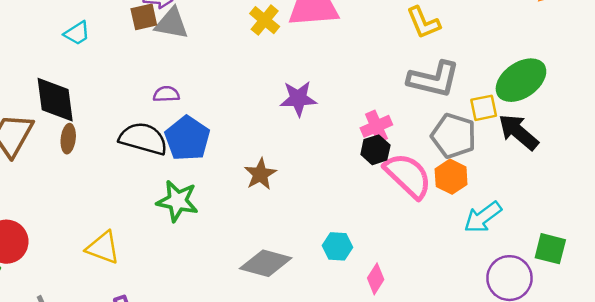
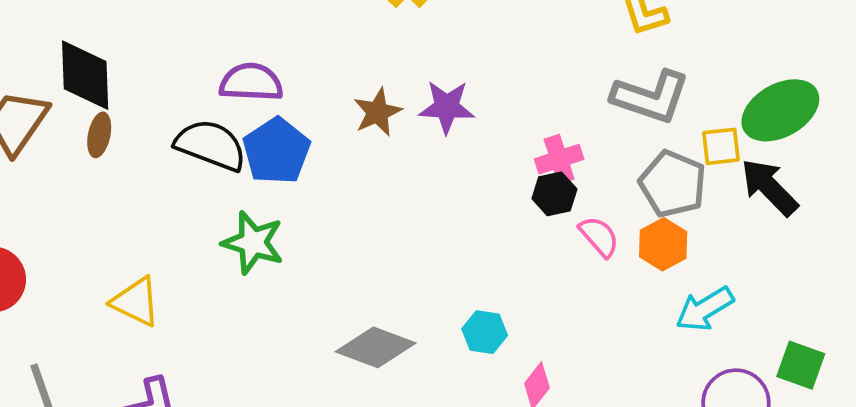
purple semicircle: (166, 94) -> (251, 82), size x1.6
brown star: (260, 174) -> (378, 112), moved
pink semicircle: (408, 176) -> (599, 237), size x0.6

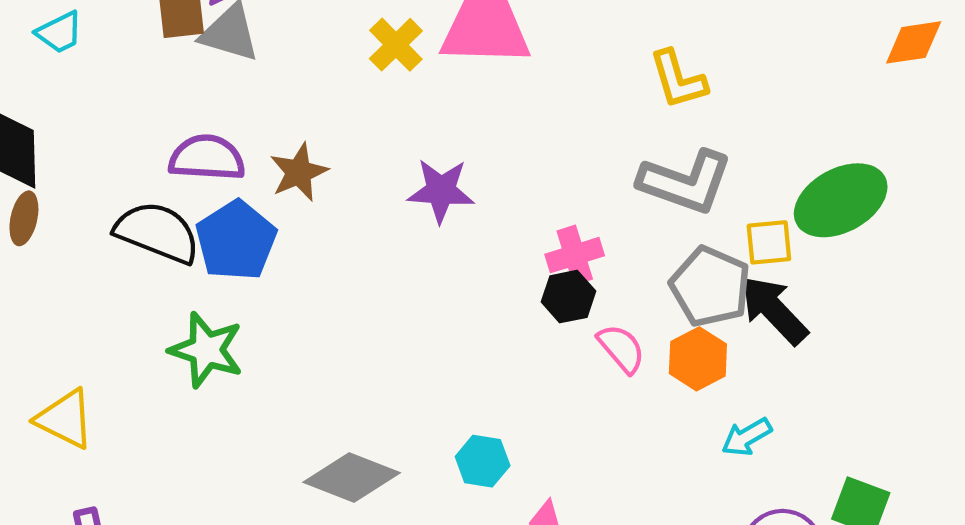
brown star: (378, 112) -> (299, 172), moved
black arrow: (769, 187) -> (774, 310), moved
cyan arrow: (705, 309) -> (747, 437), size x0.7

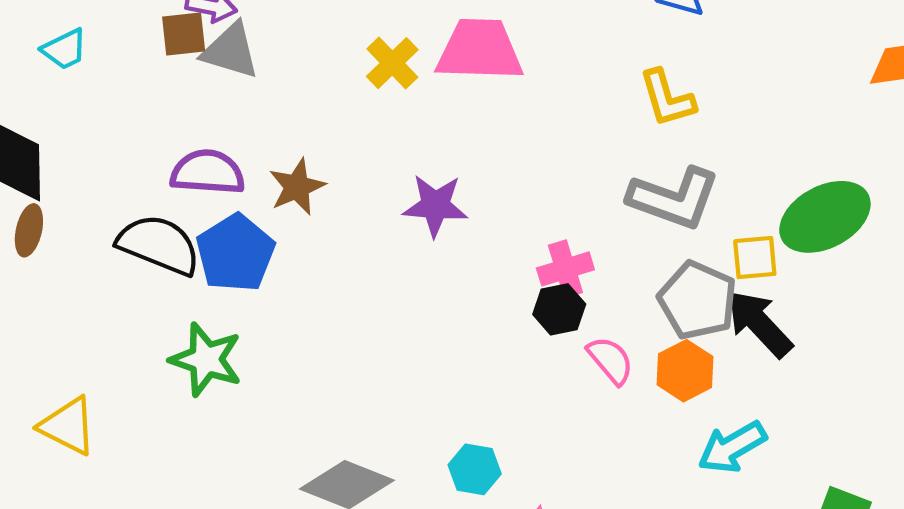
cyan arrow: (747, 437) -> (732, 447), size x1.4

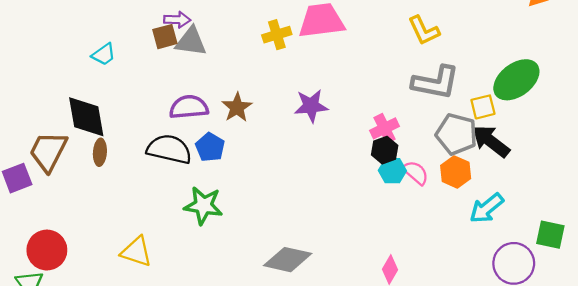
yellow cross: (392, 63) -> (277, 35), turned 36
blue pentagon: (235, 253) -> (210, 147), size x0.7
cyan hexagon: (475, 469) -> (392, 171), moved

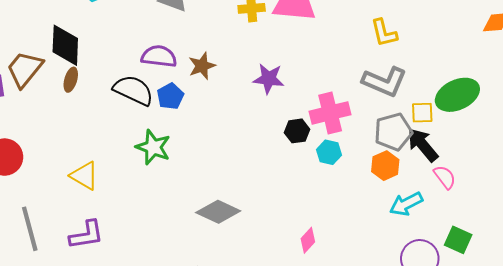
pink cross: (385, 128) -> (330, 113), size x1.5
gray pentagon: (456, 134) -> (393, 132), turned 30
black hexagon: (385, 150) -> (297, 131), moved
pink semicircle: (416, 173) -> (445, 177), moved

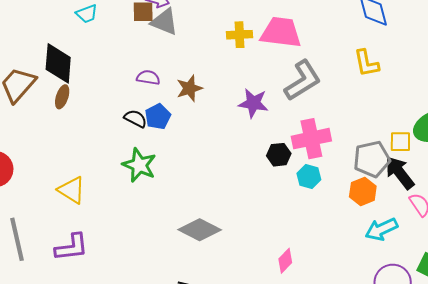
purple semicircle: (159, 56) -> (148, 78), size x0.7
gray L-shape: (385, 82) -> (303, 81), moved, turned -57
black semicircle: (133, 90) -> (135, 119), moved, size x0.6

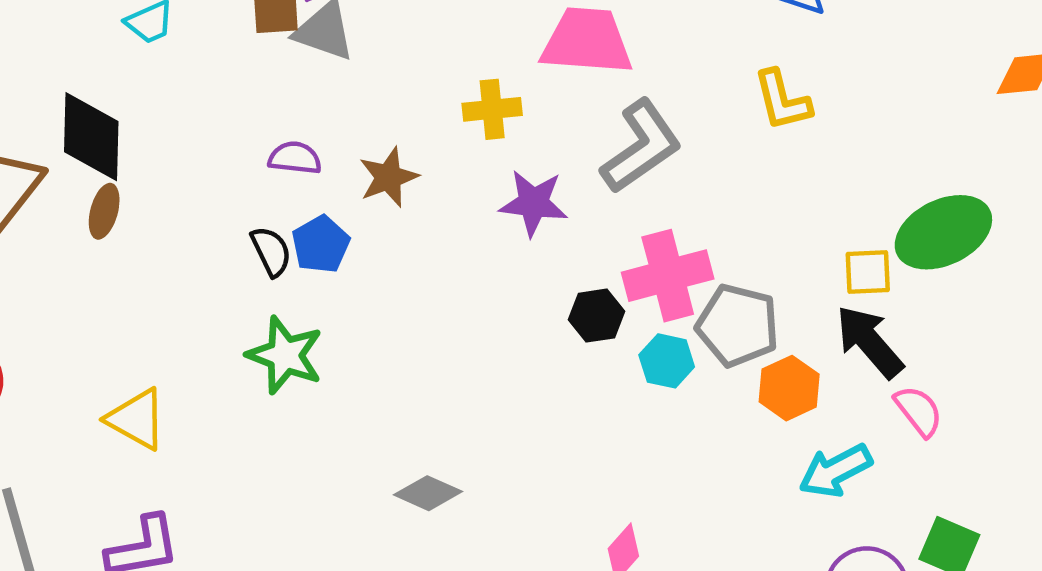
yellow cross: (239, 35) -> (492, 109), moved
black semicircle: (135, 119) -> (271, 251), turned 40
gray pentagon: (372, 159) -> (738, 325), moved, turned 30
gray diamond: (200, 230) -> (428, 493), size x0.7

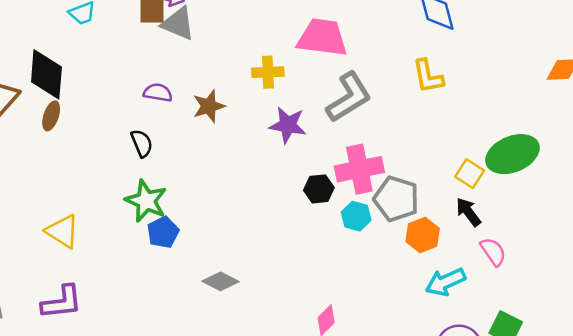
blue pentagon: (321, 244) -> (163, 232), moved
yellow square: (868, 272) -> (470, 174), turned 32
black arrow: (870, 342) -> (468, 212), size x0.7

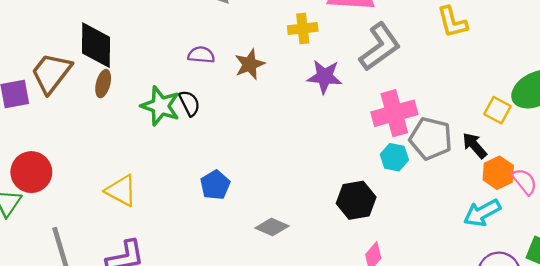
black hexagon: (319, 189) -> (356, 200), moved, size x1.4
green star: (146, 201) -> (160, 106), moved
black arrow: (468, 212) -> (475, 145), moved
orange hexagon: (423, 235) -> (498, 173), moved

